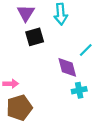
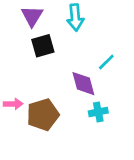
brown pentagon: (19, 108) -> (43, 115), moved

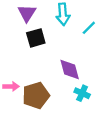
cyan line: (106, 62) -> (89, 28), moved
cyan cross: (98, 112) -> (82, 93), turned 35

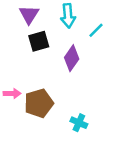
purple diamond: (70, 70) -> (72, 58), moved, turned 50
cyan cross: (82, 93) -> (79, 123), moved

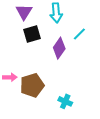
cyan line: (96, 30) -> (79, 34), moved

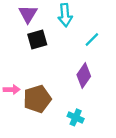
purple diamond: (59, 48) -> (84, 76), moved

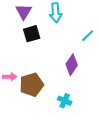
cyan line: (92, 40) -> (88, 36), moved

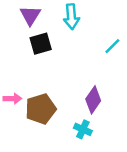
purple diamond: (72, 65) -> (93, 100), moved

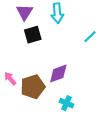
pink arrow: (12, 99) -> (10, 79), turned -128
purple diamond: (93, 100) -> (58, 73), moved, turned 35

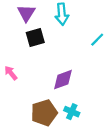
pink arrow: (10, 79) -> (11, 73), moved
brown pentagon: (33, 87) -> (44, 113), moved

